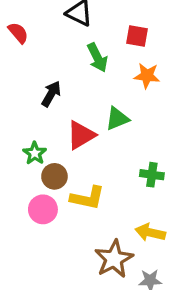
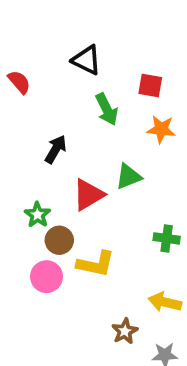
brown star: (114, 259) -> (125, 331), size x0.6

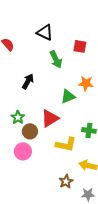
orange star: (161, 129) -> (86, 83), moved
red triangle: (88, 195) -> (50, 118), moved
yellow L-shape: (96, 264) -> (66, 144), moved

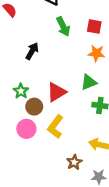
red square: (80, 46) -> (94, 27), moved
green triangle: (68, 96) -> (89, 82), moved
yellow L-shape: (66, 144) -> (55, 127), moved, turned 115

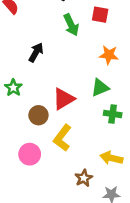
red square: (94, 27) -> (100, 15), moved
green star: (21, 91) -> (13, 88), moved
pink circle: (26, 129) -> (30, 154), moved

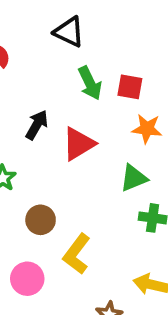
red square: (100, 15) -> (130, 87), moved
red triangle: (64, 99) -> (79, 144), moved

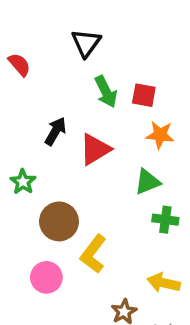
black triangle: (69, 32) -> (86, 43), turned 40
brown circle: (41, 220) -> (59, 221), size x1.4

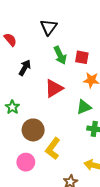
black arrow: (55, 131) -> (25, 68), moved

